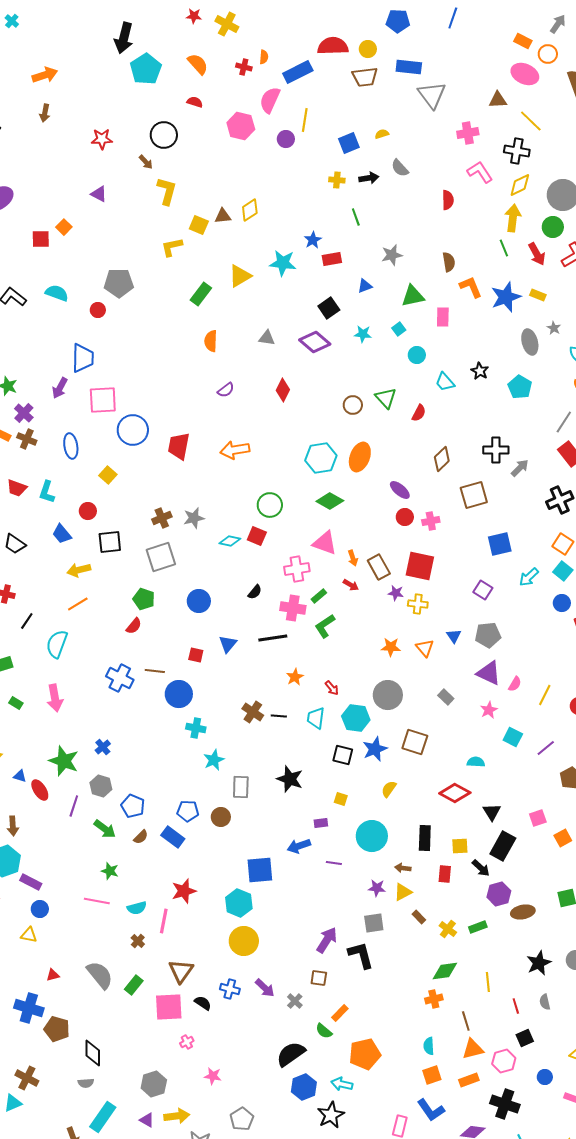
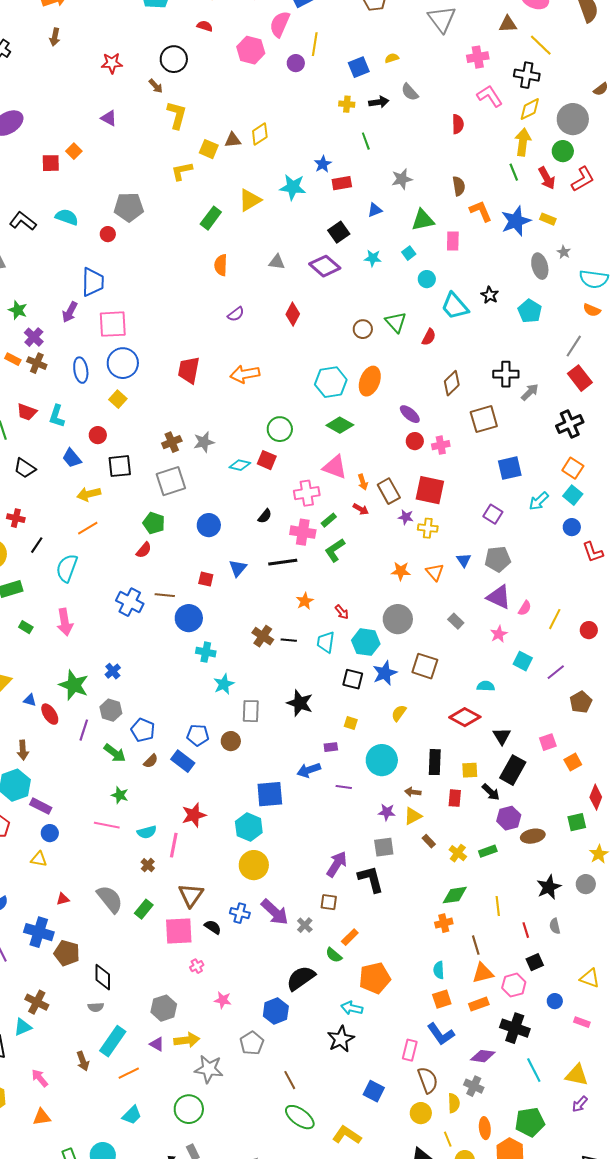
cyan trapezoid: (445, 382) -> (455, 306), size x1.4
blue circle: (133, 430) -> (123, 363), moved
purple arrow: (265, 988) -> (275, 912), size x1.4
blue hexagon: (304, 1087) -> (276, 1011), moved

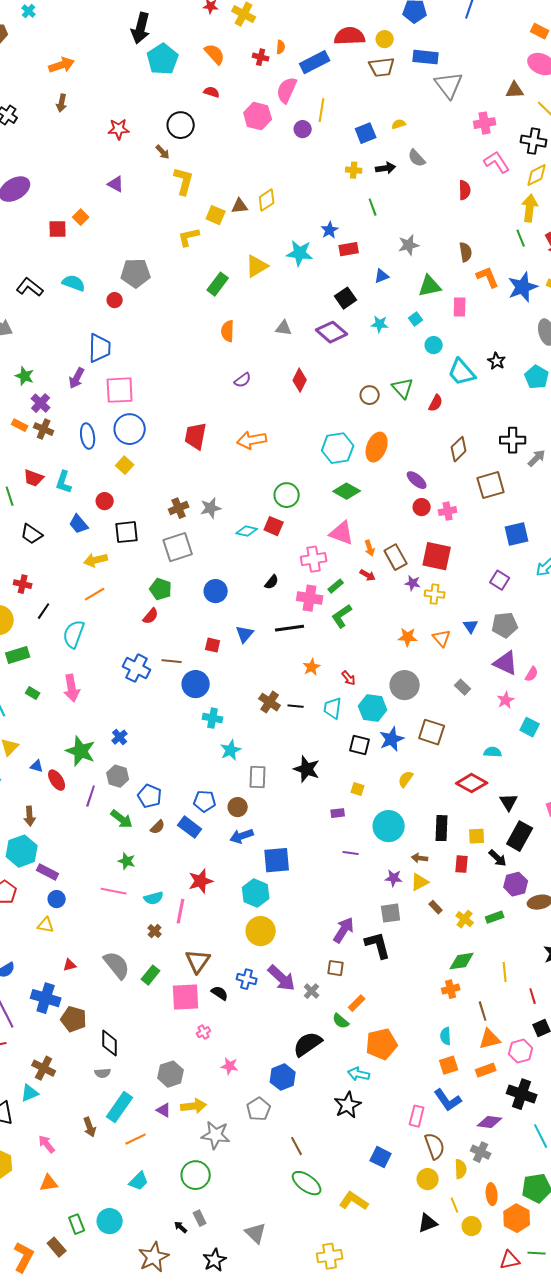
blue arrow: (309, 770) -> (242, 836), moved

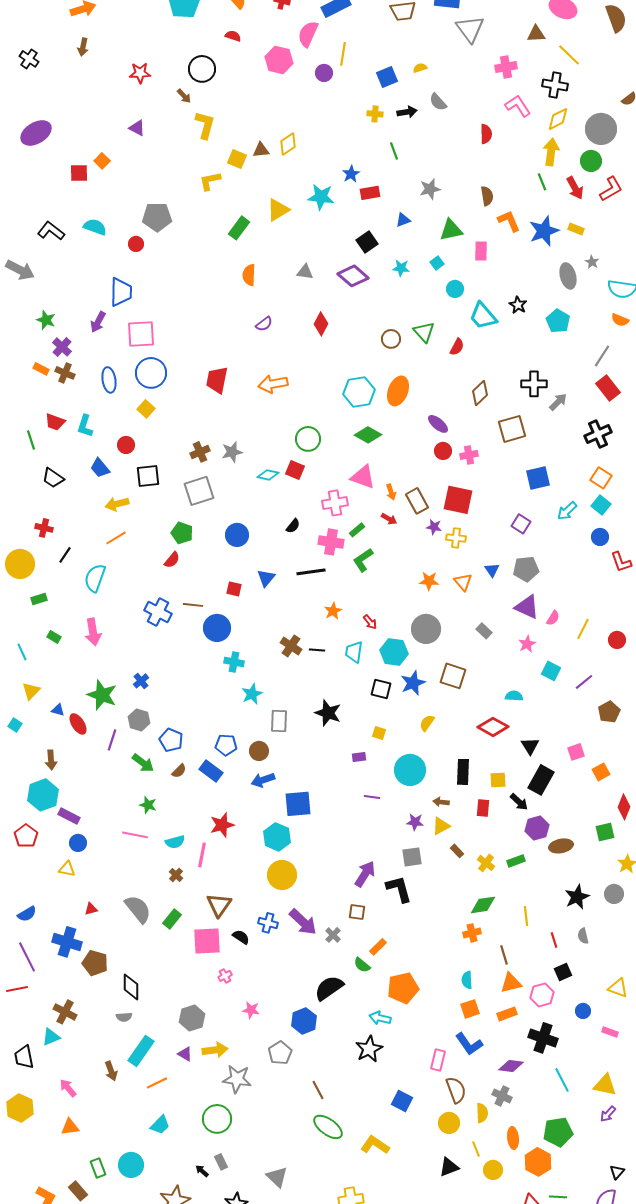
green rectangle: (18, 655) -> (39, 599), size x0.7

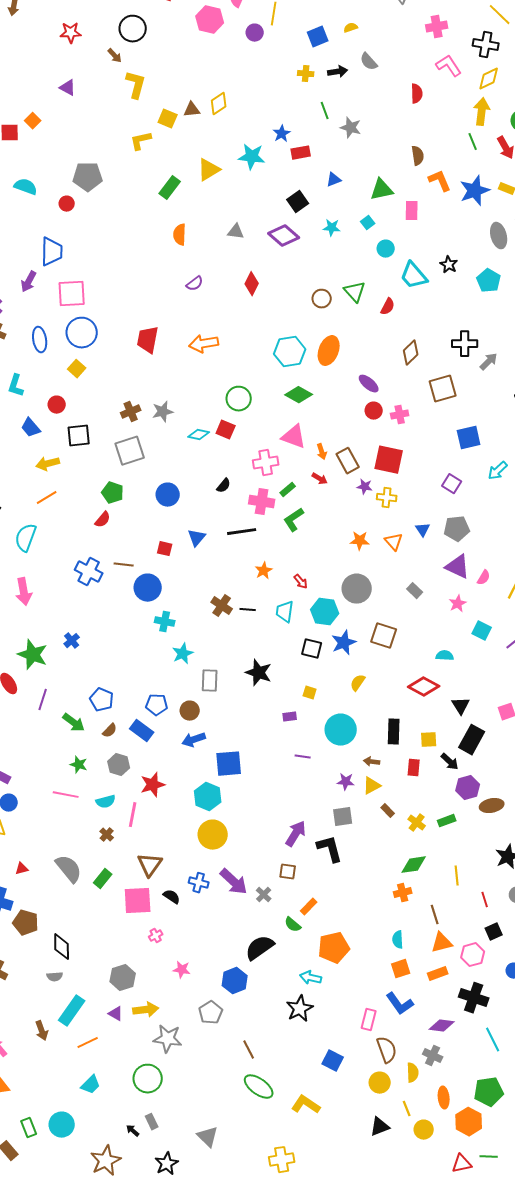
gray star: (430, 189) -> (351, 128), moved, turned 30
gray hexagon: (139, 720) -> (119, 765), moved

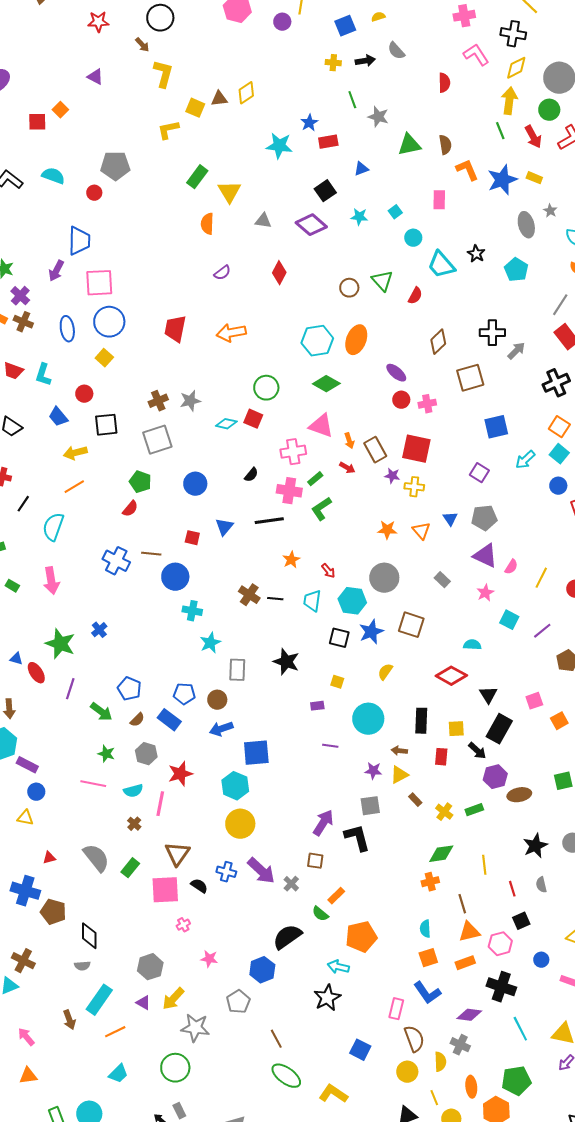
yellow triangle: (209, 170) -> (229, 192), moved, turned -30
green triangle: (382, 190) -> (409, 145), moved
yellow arrow: (146, 1010) -> (173, 999), turned 140

